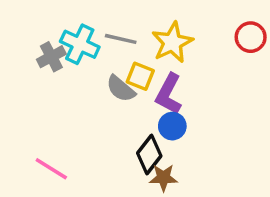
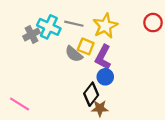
pink line: (51, 169) -> (20, 104), moved

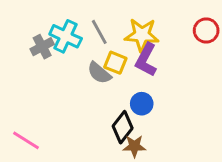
gray line: (74, 24) -> (99, 32), turned 48
yellow star: (105, 26) -> (142, 35), turned 30
purple L-shape: (103, 57) -> (146, 60), moved

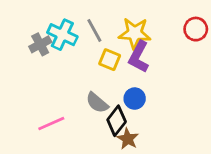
gray semicircle: (99, 73) -> (97, 103), moved
pink line: (26, 140) -> (51, 124), moved, turned -56
brown star: (134, 146) -> (128, 139), turned 30

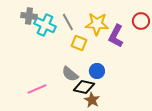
gray cross: (40, 44) -> (29, 16), moved, turned 35
purple L-shape: (139, 57) -> (116, 36), moved
black diamond: (117, 121) -> (84, 87), turned 65

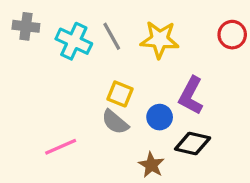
gray cross: (29, 16) -> (26, 26), moved
purple L-shape: (116, 36) -> (191, 96), moved
yellow square: (79, 43) -> (120, 94), moved
black diamond: (84, 87) -> (193, 143), moved

